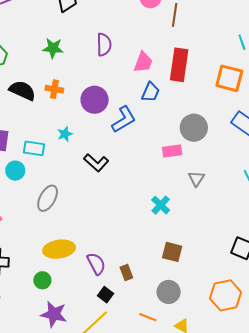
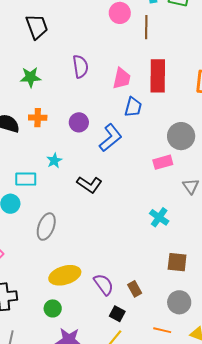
purple circle: (95, 100) -> (79, 122), size x0.7

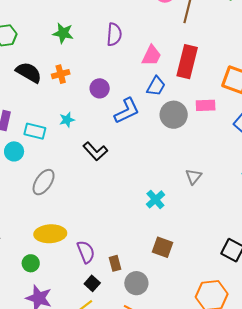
orange cross: (38, 118) -> (61, 74), turned -30
gray circle: (181, 136) -> (174, 115), moved
pink rectangle: (163, 162) -> (206, 105), moved
gray circle: (179, 302) -> (136, 283), moved

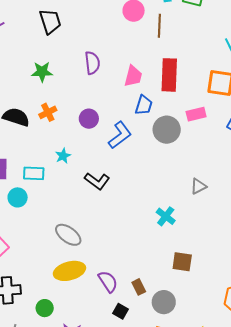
gray triangle: (194, 177) -> (198, 186), turned 36
gray ellipse: (44, 182) -> (68, 235), moved, turned -76
green circle: (31, 263) -> (45, 308), moved

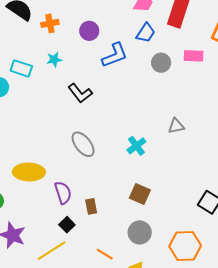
orange cross: (48, 112) -> (50, 23), moved
gray circle: (167, 130) -> (161, 63), size x0.7
gray ellipse: (68, 235) -> (83, 144), moved
gray circle: (164, 302) -> (140, 232), moved

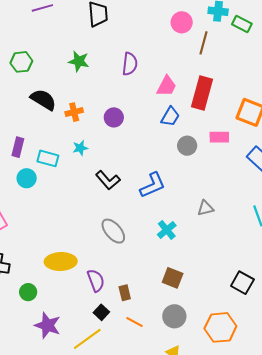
blue L-shape: (115, 55) -> (153, 185), moved
orange line: (105, 254) -> (134, 322), moved

